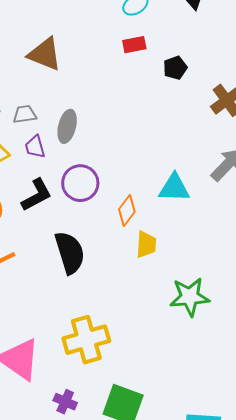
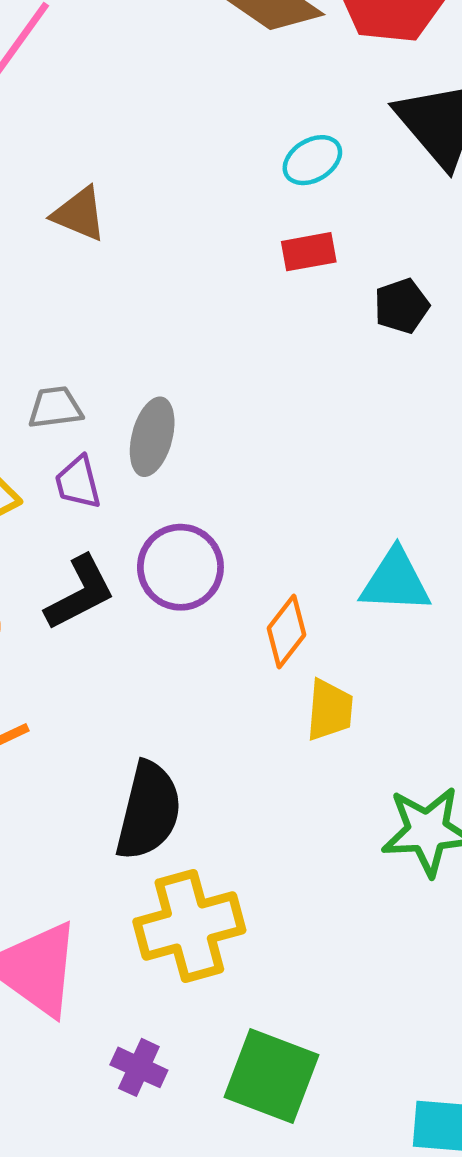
brown triangle: (45, 54) -> (79, 214), moved, size x0.7
black semicircle: (70, 253) -> (149, 811), moved, turned 30

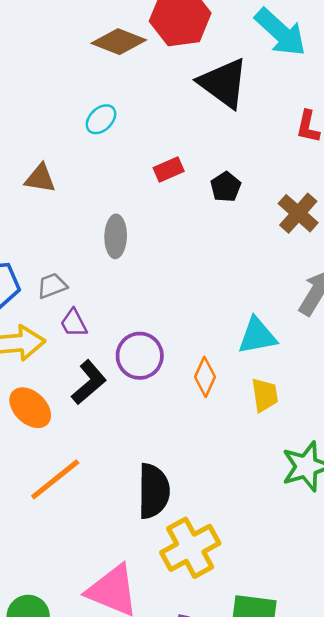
cyan ellipse: (312, 160) -> (101, 119), moved
gray ellipse: (152, 437) -> (116, 236), moved
yellow trapezoid: (330, 710) -> (265, 395), moved

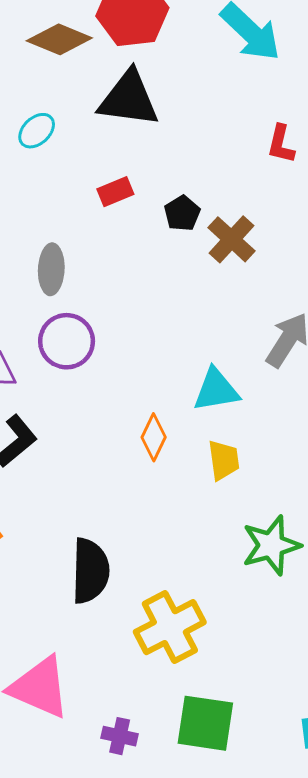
black triangle: (223, 83) -> (129, 99), moved, turned -30
brown cross: (298, 213) -> (232, 239), moved
purple circle: (140, 356) -> (67, 341), moved
yellow cross: (190, 548) -> (170, 627), moved

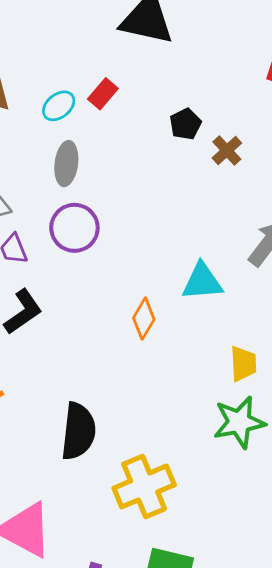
cyan ellipse: (37, 131) -> (59, 106), moved
red rectangle: (115, 192) -> (103, 94), moved, turned -32
brown cross: (232, 239) -> (227, 151), size x0.7
yellow trapezoid: (224, 460) -> (243, 364), moved

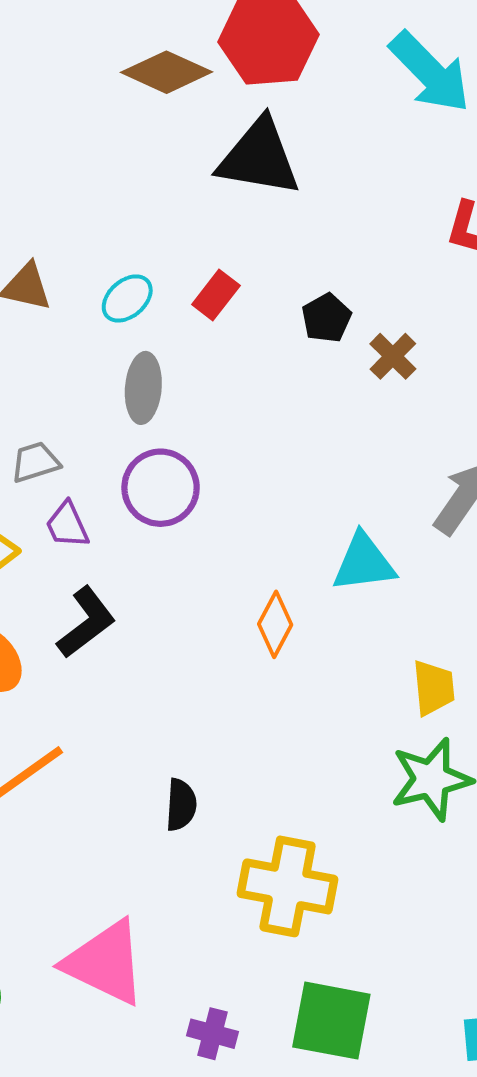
red rectangle: (103, 94) -> (216, 295), moved
black semicircle: (78, 431) -> (181, 805), size x0.6
yellow cross: (144, 486) -> (288, 886), turned 36

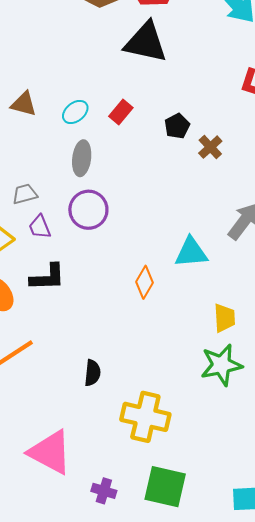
black L-shape: (86, 622) -> (48, 277), turned 33

